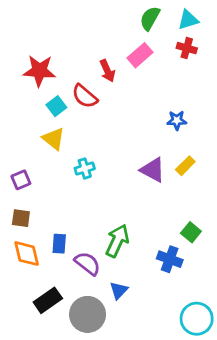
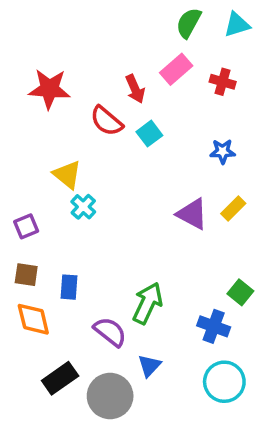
red cross: (187, 48) -> (223, 82), moved
cyan square: (56, 106) -> (149, 134), moved
cyan cross: (85, 168) -> (83, 207), moved, turned -30
blue rectangle: (59, 244) -> (69, 287), moved
cyan circle: (197, 319) -> (224, 382), moved

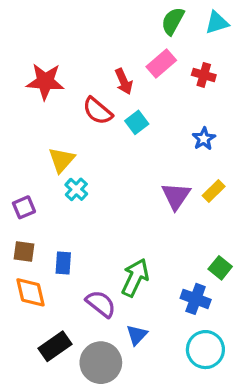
blue star: (223, 151) -> (204, 139), turned -30
yellow triangle: (67, 175) -> (62, 160), turned 32
purple triangle: (192, 214) -> (176, 196), turned 36

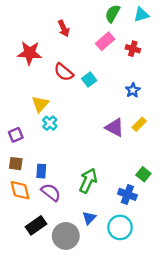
red arrow: (124, 81) -> (64, 28), moved
purple triangle: (176, 196) -> (115, 127), turned -36
purple semicircle: (101, 304) -> (51, 192), moved
cyan circle: (205, 350) -> (120, 227), moved

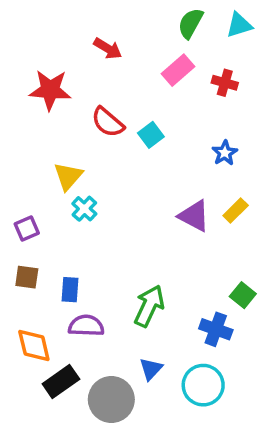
red arrow: (64, 28) -> (108, 48), turned -35
orange diamond: (20, 190) -> (34, 345), moved
purple semicircle: (51, 192) -> (86, 326), turned -36

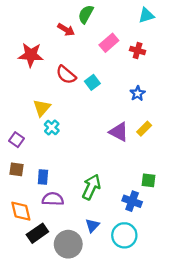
green semicircle: (191, 23) -> (86, 14), moved
purple square: (27, 228) -> (17, 140), turned -32
green square: (243, 295) -> (149, 180), turned -32

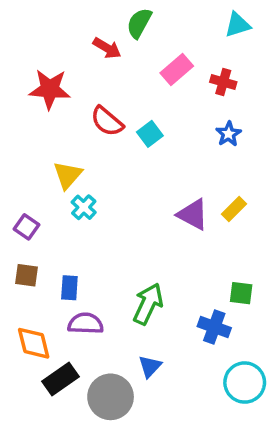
blue star: (138, 93) -> (229, 134), moved
cyan circle: (124, 235) -> (245, 383), moved

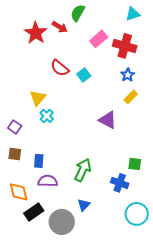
red cross: (223, 82) -> (125, 46), size x1.6
red star: (50, 89) -> (36, 33), moved, turned 30
yellow rectangle: (234, 209) -> (131, 97), moved

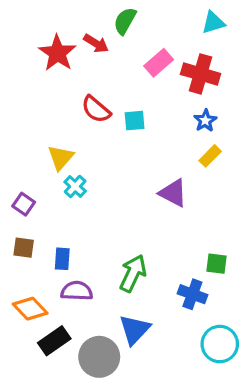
cyan square: (84, 75) -> (135, 121), turned 32
orange diamond: (19, 192) -> (30, 309), turned -30
blue triangle: (84, 205) -> (135, 330), size x1.5

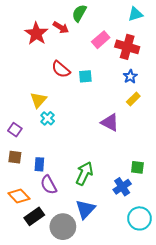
purple semicircle: (77, 291) -> (49, 185), turned -120
blue cross: (192, 294) -> (122, 187), turned 36

